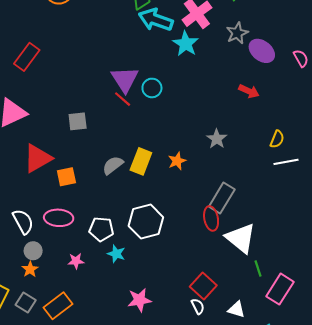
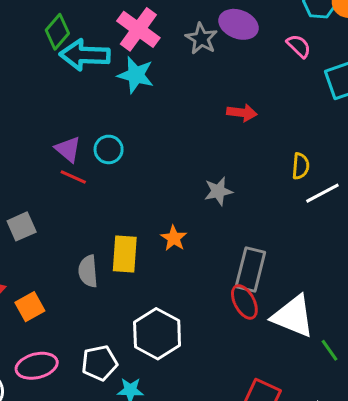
purple ellipse: (262, 51) -> (239, 24), moved
purple triangle: (125, 79) -> (68, 149), size x0.7
gray star: (217, 139) -> (218, 191), turned -30
gray semicircle: (113, 165) -> (88, 271), turned -40

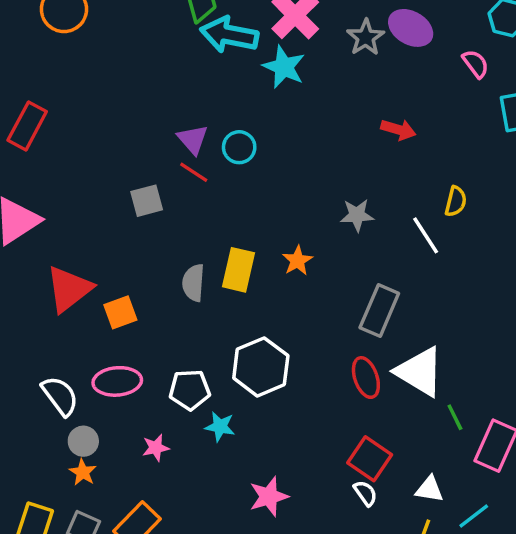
white line: (322, 193) -> (426, 235), moved, turned 76
gray square: (22, 226) -> (147, 201), moved
red ellipse: (244, 302) -> (366, 378), moved

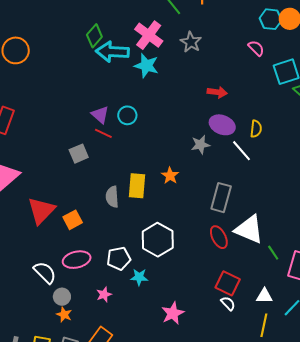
purple ellipse: (411, 28) -> (222, 125), moved

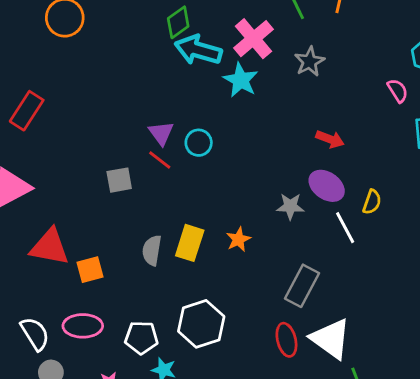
red triangle: (41, 211) -> (50, 247), turned 44

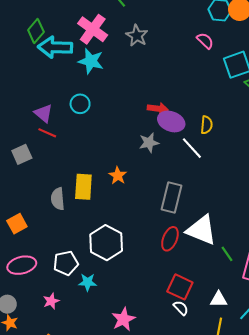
red arrow: (330, 139) -> (158, 109), moved
cyan circle: (199, 143) -> (80, 104), moved
red ellipse: (286, 340) -> (170, 239), turned 50

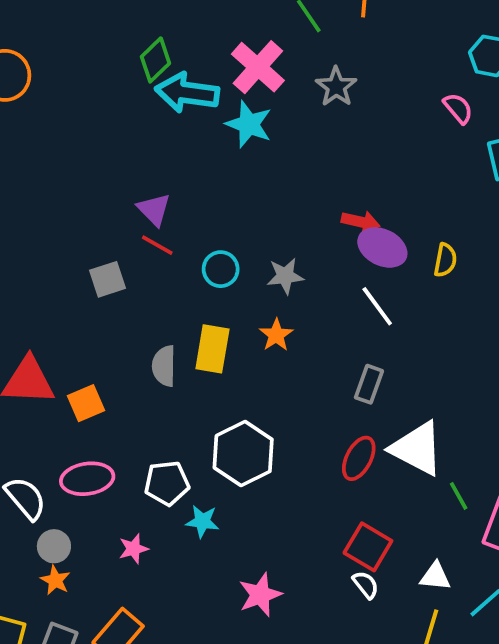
cyan circle: (80, 104) -> (221, 269), moved
gray star: (149, 143) -> (285, 276), moved
white line: (192, 148) -> (377, 306), moved
gray rectangle: (171, 197) -> (369, 384), size x0.7

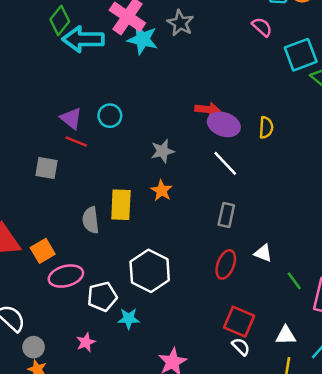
cyan star: (249, 124) -> (143, 39), moved
cyan circle: (221, 269) -> (110, 116), moved
gray square: (108, 279) -> (47, 168), turned 35
white triangle: (417, 448) -> (263, 253), size x0.5
pink ellipse: (87, 479) -> (66, 276), moved

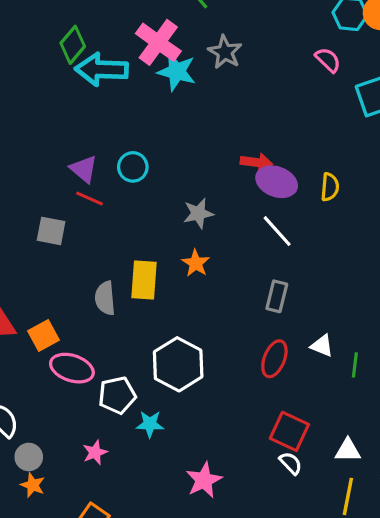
pink ellipse: (66, 276) -> (72, 368), turned 32
green line: (294, 281) -> (355, 365), moved, turned 42

